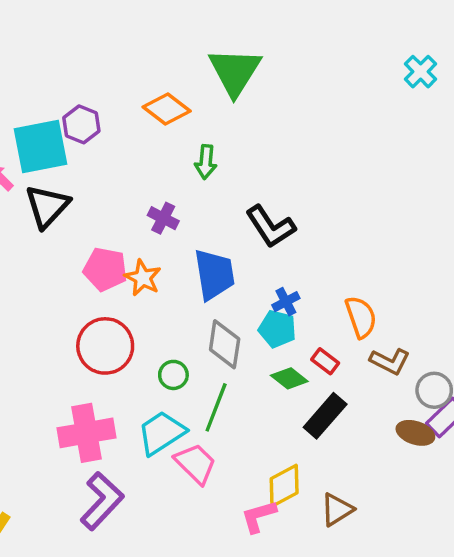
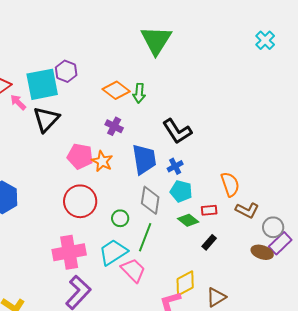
orange diamond: (167, 109) -> (116, 90), moved
blue cross: (286, 302) -> (175, 166), moved
red rectangle: (325, 361) -> (209, 210), turned -42
black rectangle: (325, 416) -> (209, 242), size x0.6

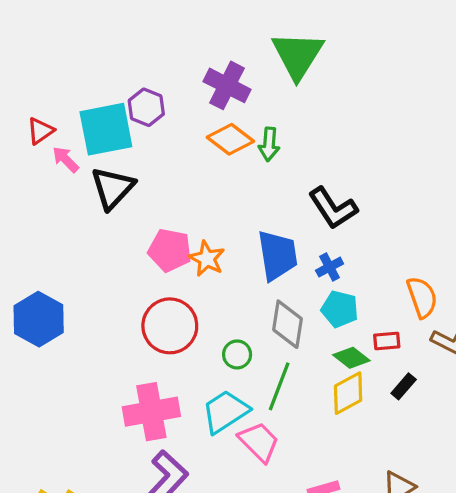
purple cross: (114, 126) -> (227, 85), moved, size x1.5
black rectangle: (209, 242) -> (404, 386), moved
yellow diamond: (185, 283) -> (348, 393), moved

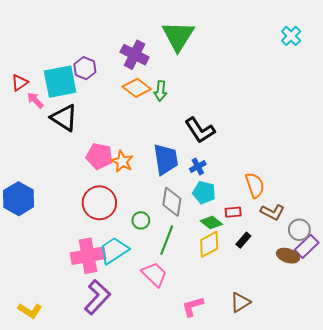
black triangle: (113, 188) -> (64, 118), turned -40
cyan trapezoid: (225, 412) -> (114, 250), moved

